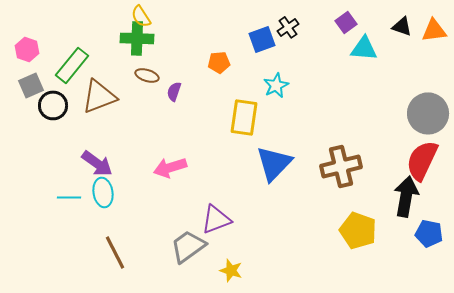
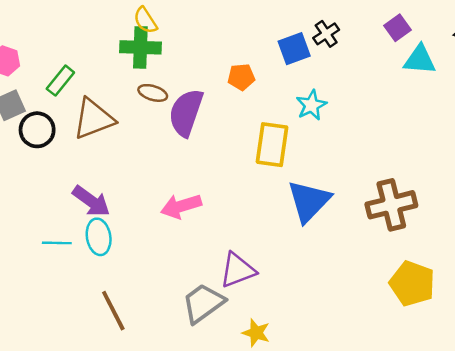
green rectangle: (72, 65) -> (60, 81), size x0.7
purple semicircle: (174, 91) -> (186, 113), size x2.0

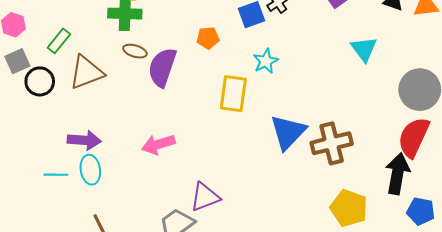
cyan triangle: (420, 60) -> (364, 49), moved, turned 48
purple arrow: (91, 201) -> (84, 140), turned -32
blue triangle: (309, 201) -> (288, 132), moved

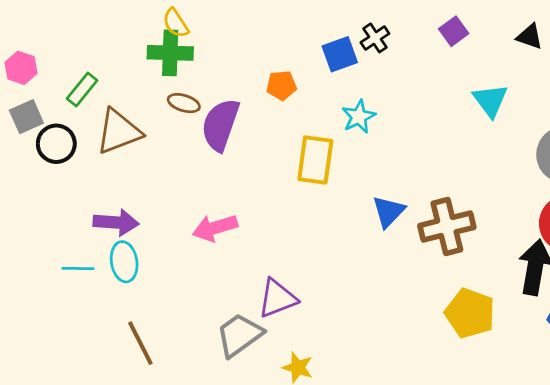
blue triangle: (288, 132) -> (389, 212), size x0.7

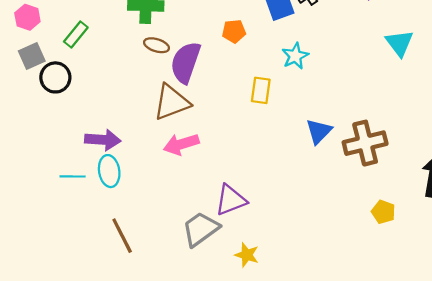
brown triangle: (119, 132) -> (172, 102), moved
yellow rectangle: (315, 160) -> (261, 90), size x0.7
yellow pentagon: (470, 313) -> (383, 212), size x0.6

